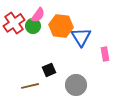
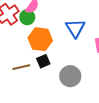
orange hexagon: (61, 26) -> (40, 39), moved
brown line: (30, 86) -> (21, 67), moved

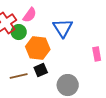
green circle: (27, 17) -> (19, 32), moved
blue triangle: (75, 28) -> (63, 28), moved

